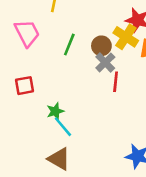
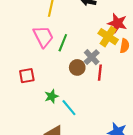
pink trapezoid: (27, 33) -> (43, 37), moved
brown circle: (101, 46) -> (77, 67), moved
cyan line: (63, 127) -> (69, 108), moved

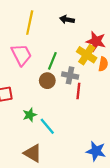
green line: (63, 43) -> (52, 61), moved
gray cross: (92, 57) -> (70, 75), turned -35
brown circle: (77, 67) -> (47, 81), moved

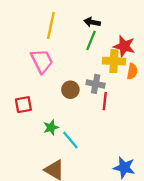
yellow cross: (87, 55) -> (114, 61), turned -30
green line: (52, 61) -> (91, 40), moved

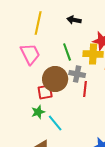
green line: (91, 40) -> (67, 52), moved, turned -42
brown circle: (70, 90) -> (55, 79), size x1.6
red square: (23, 105) -> (45, 92), moved

